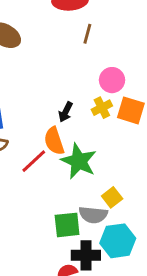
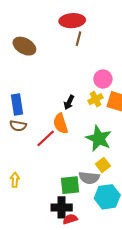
brown line: (87, 34) -> (79, 39), moved
green star: (79, 161) -> (99, 138), moved
black cross: (86, 255) -> (62, 207), moved

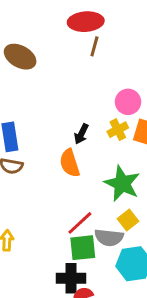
red line: (46, 138) -> (80, 223), moved

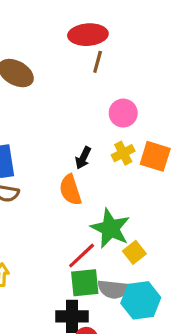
pink circle: (128, 102) -> (123, 113), moved
green star: (122, 184) -> (110, 228), moved
gray semicircle: (109, 238) -> (114, 289), moved

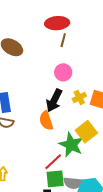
pink circle: (123, 113) -> (63, 72), moved
black arrow: (83, 158) -> (54, 100), size x1.6
yellow square: (134, 252) -> (86, 132), moved, size x1.5

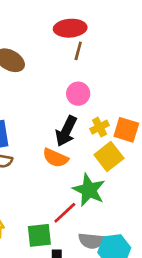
orange semicircle: (46, 121) -> (55, 158), turned -48
yellow square: (86, 132) -> (109, 157), moved
green square: (55, 179) -> (39, 235), moved

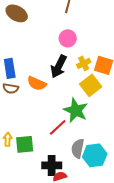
orange semicircle: (55, 158) -> (37, 83), moved
green square: (39, 235) -> (25, 144), moved
gray semicircle: (92, 241) -> (78, 148), turned 96

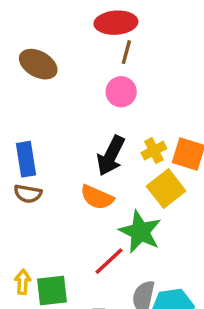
pink circle: (68, 38) -> (121, 92), moved
orange semicircle: (37, 83) -> (97, 197), moved

